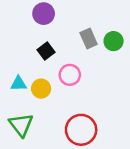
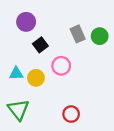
purple circle: (44, 14) -> (26, 22), moved
red circle: (81, 130) -> (71, 114), size x0.6

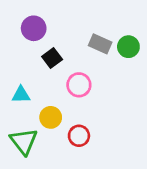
gray rectangle: (78, 34) -> (100, 44), turned -42
yellow circle: (36, 78) -> (51, 117), moved
red circle: (71, 114) -> (79, 136), moved

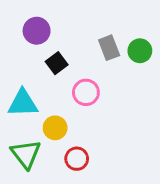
gray rectangle: (100, 44) -> (109, 48), turned 45
cyan triangle: (21, 95) -> (23, 103), size x1.5
red circle: (79, 136) -> (77, 159), moved

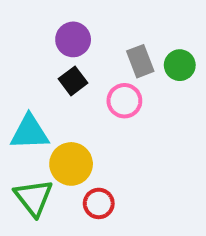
purple circle: (37, 31) -> (73, 39), moved
pink circle: (86, 92) -> (124, 101), moved
yellow circle: (55, 128) -> (71, 164), size x1.4

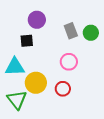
black square: (73, 81) -> (27, 41), moved, turned 32
pink circle: (124, 101) -> (69, 62), moved
red circle: (99, 203) -> (63, 89), moved

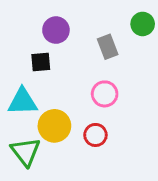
green circle: (91, 33) -> (143, 24), moved

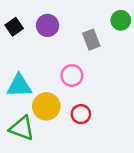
black square: (41, 62) -> (14, 27), moved, turned -30
pink circle: (105, 94) -> (72, 76), moved
green triangle: (26, 152) -> (22, 128), turned -32

